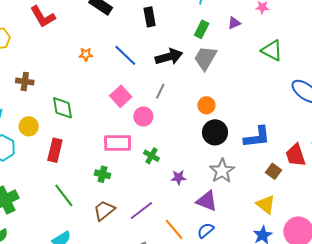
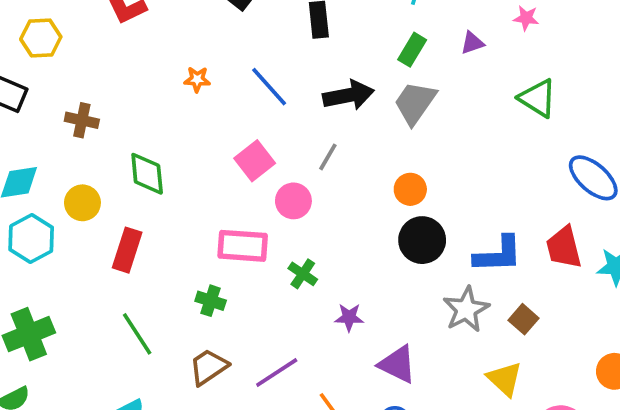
red trapezoid: (296, 155) -> (564, 247), moved
gray star: (222, 171) -> (466, 309), moved

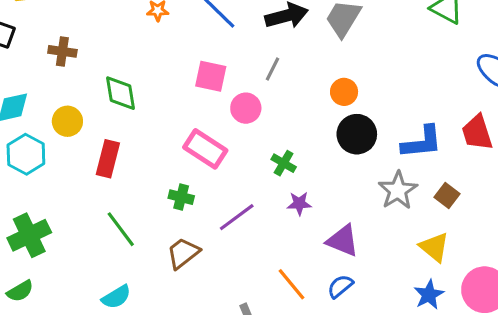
pink square: (255, 161) -> (211, 76), turned -36
pink rectangle: (243, 246) -> (205, 149), turned 33
green cross: (303, 274) -> (284, 163), moved
purple line: (277, 372) -> (237, 217), moved

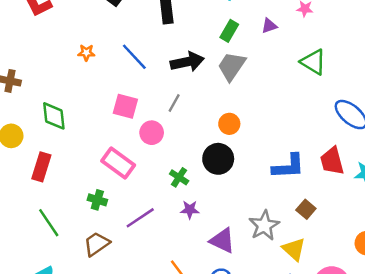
black circle: (357, 134) -> (218, 159), moved
gray star: (398, 190) -> (264, 225), moved

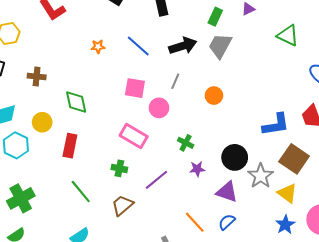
orange circle: (229, 124) -> (214, 96), moved
black circle: (218, 159) -> (235, 157), moved
brown square: (306, 209) -> (294, 159), size x1.8

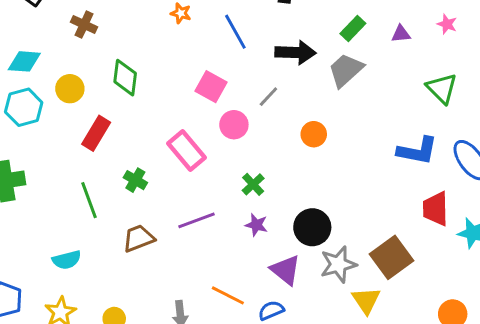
blue L-shape: (276, 125) -> (417, 151), moved
green cross: (119, 168) -> (135, 180), moved
orange line: (195, 222) -> (228, 295), turned -40

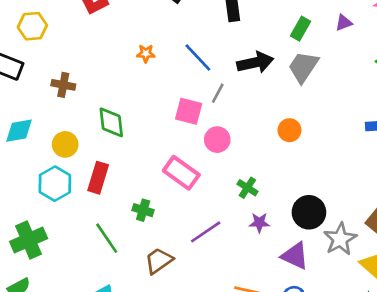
gray line: (268, 97) -> (218, 93), moved
cyan hexagon: (24, 107) -> (55, 184), moved

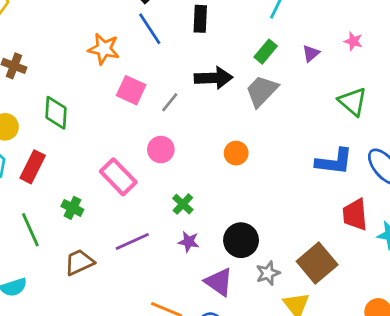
purple triangle: (344, 23) -> (311, 53), turned -30
orange star: (146, 53) -> (104, 49), size x1.6
blue line: (198, 58) -> (150, 29), moved
pink square: (189, 111) -> (131, 90), moved
gray star: (340, 239) -> (268, 273), size x0.7

